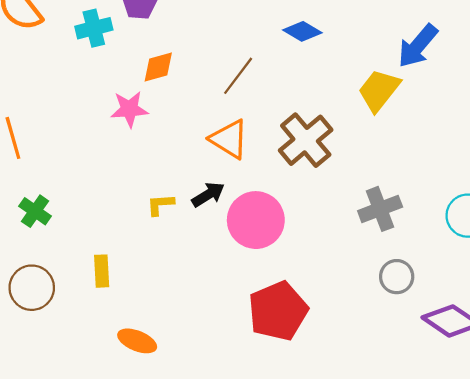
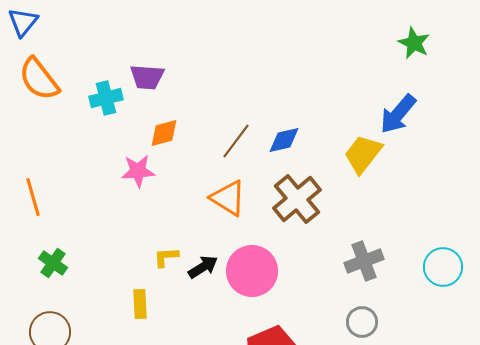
blue diamond: (302, 31) -> (284, 140), moved, turned -44
black arrow: (208, 195) -> (203, 267), moved
yellow rectangle: (102, 271) -> (140, 304), moved
gray circle: (397, 277) -> (362, 322), moved

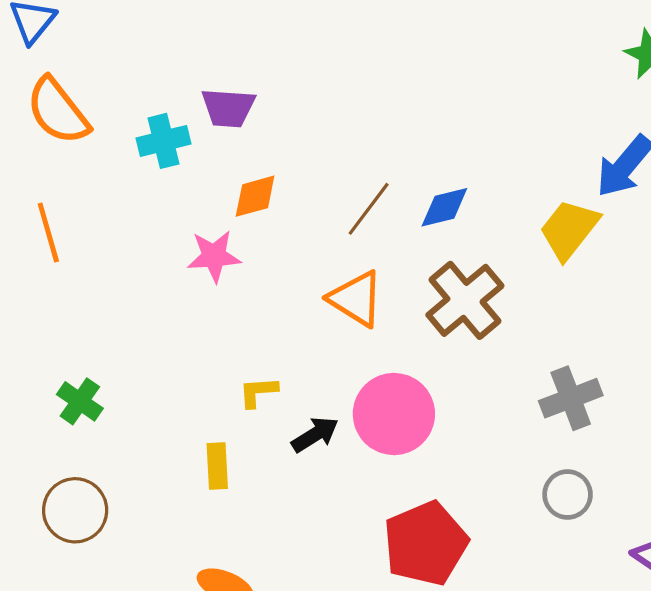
orange line: (33, 197) -> (48, 232), moved
black arrow: (203, 267) -> (315, 435), moved

